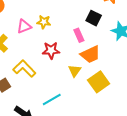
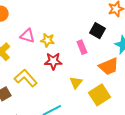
yellow star: (44, 22) -> (48, 40), moved
pink triangle: (24, 26) -> (27, 36), turned 35
orange trapezoid: (90, 54) -> (109, 66), moved

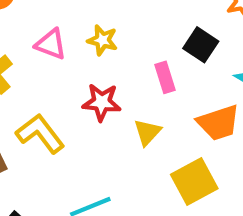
yellow star: (48, 40) -> (102, 40), moved
yellow triangle: (76, 82) -> (147, 132), moved

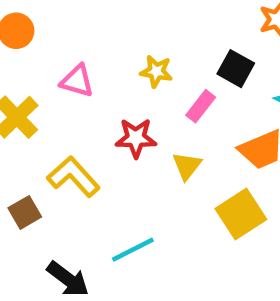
yellow star: (102, 40) -> (156, 71), moved
pink rectangle: (165, 77) -> (201, 106), turned 60

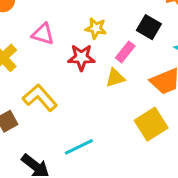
red star: (136, 138) -> (81, 57), moved
yellow triangle: (187, 166) -> (115, 78), moved, turned 35

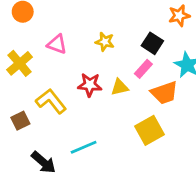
pink rectangle: (125, 52) -> (143, 69), moved
red star: (81, 57) -> (90, 85), moved

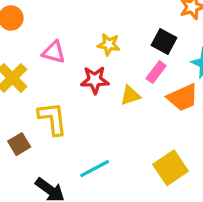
red star: (90, 85) -> (95, 80), moved
yellow L-shape: (51, 101) -> (53, 119), turned 36
yellow square: (150, 130) -> (171, 168), moved

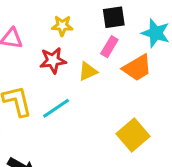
black square: (164, 42) -> (114, 17), turned -30
cyan line: (95, 169) -> (56, 108), moved

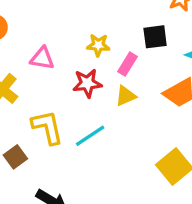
pink rectangle: (109, 47) -> (128, 64), moved

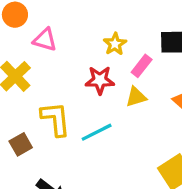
yellow star: (98, 45) -> (115, 44), turned 30
pink triangle: (42, 58) -> (45, 40), moved

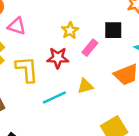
yellow triangle: (136, 97) -> (85, 86), moved
yellow L-shape: (56, 119) -> (27, 69), moved

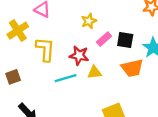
black square: (113, 30) -> (125, 40), moved
red star: (58, 58) -> (79, 55), moved

